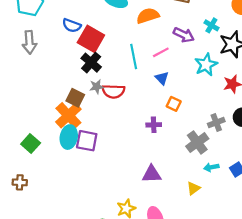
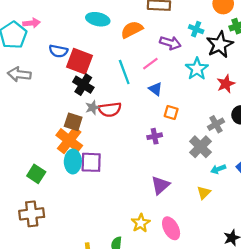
gray arrow: (29, 42) -> (19, 74), turned 110
purple triangle: (152, 174) -> (160, 185), turned -30
brown cross: (20, 182) -> (32, 214), size x1.6

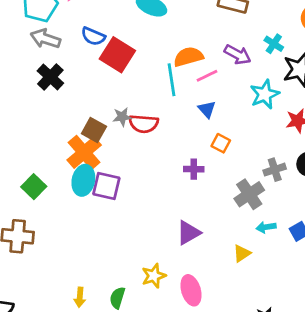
orange semicircle: (132, 30) -> (188, 57), moved
gray arrow: (19, 74) -> (45, 39), moved
black cross: (83, 85) -> (50, 77), moved

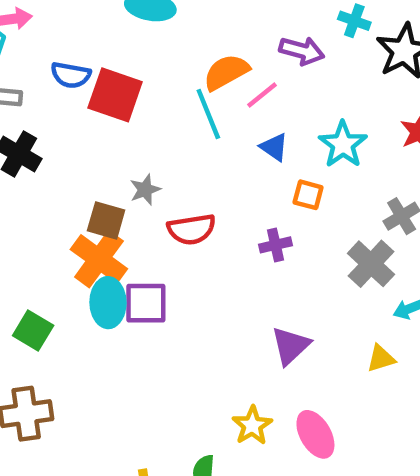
cyan star: (265, 94) -> (343, 144), moved
red semicircle: (144, 124) -> (192, 229), moved
yellow triangle: (242, 253) -> (381, 358), turned 30

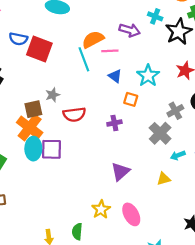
pink line: (262, 95) -> (110, 51), turned 35
brown square: (106, 220) -> (33, 109), turned -30

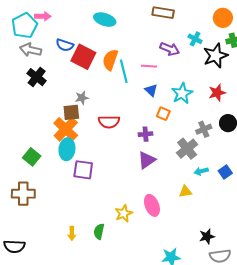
orange semicircle: (93, 39) -> (110, 60), moved, turned -50
gray star: (53, 95) -> (82, 98), moved
purple square: (52, 149) -> (83, 170), moved
purple triangle: (120, 172) -> (147, 160), moved
pink ellipse: (131, 214) -> (152, 205), moved

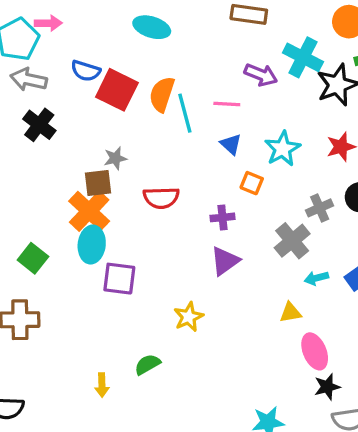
cyan cross: (195, 39) -> (303, 57), size x1.6
pink ellipse: (152, 205) -> (315, 351), moved
yellow star: (124, 213) -> (189, 317), moved
green semicircle: (99, 231) -> (147, 364), moved, turned 49

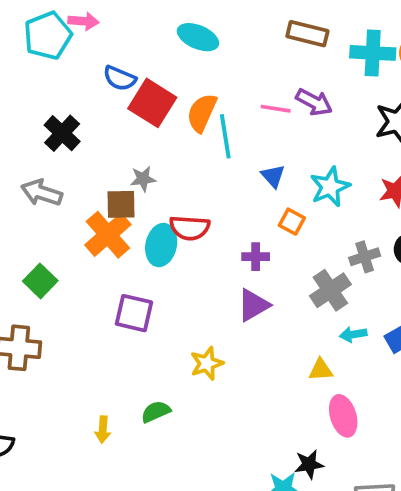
cyan cross: (303, 57) -> (373, 53), moved, turned -30
gray arrow: (29, 79) -> (42, 193), moved
pink line: (227, 104) -> (276, 109), moved
cyan ellipse: (92, 245) -> (161, 245), moved
black star: (327, 387) -> (309, 464), moved

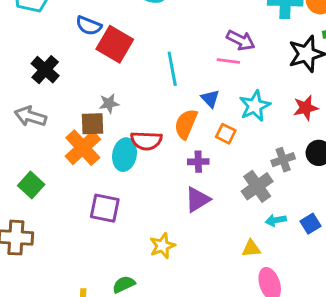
pink line: (276, 109) -> (228, 61), moved
orange semicircle: (202, 113) -> (186, 124), moved

